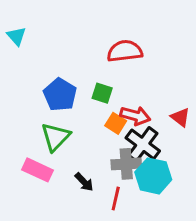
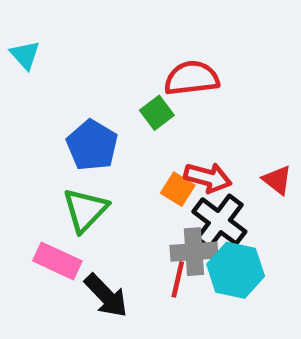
green square: (102, 93) -> (157, 113), moved, turned 35
black arrow: (84, 182) -> (106, 296), moved, size x1.5
red line: (116, 198) -> (178, 279), moved

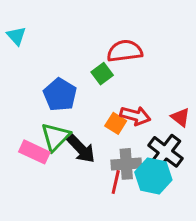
black cross: (219, 222) -> (165, 152), moved
pink rectangle: (57, 261) -> (34, 152), moved
black arrow: (106, 296) -> (81, 149), moved

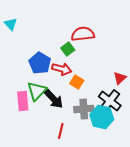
red arrow: (135, 116) -> (62, 69), moved
red triangle: (180, 117) -> (120, 78), turned 40
pink rectangle: (34, 152) -> (23, 101), turned 60
red line: (116, 182) -> (61, 131), moved

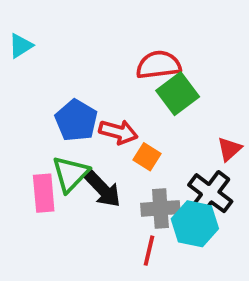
cyan triangle: (11, 24) -> (21, 46), turned 40
green square: (68, 49) -> (178, 94), moved, size x1.5
red line: (61, 131) -> (149, 251), moved

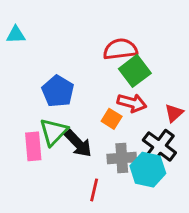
cyan triangle: (21, 46) -> (16, 35), turned 30
red arrow: (118, 132) -> (132, 103), moved
red line: (149, 251) -> (94, 190), moved

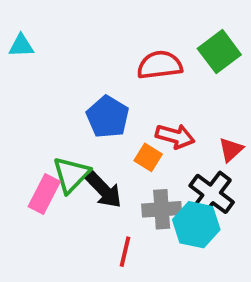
green square: (135, 71) -> (219, 52), moved
blue pentagon: (58, 91) -> (108, 117), moved
pink rectangle: (33, 146) -> (44, 194), turned 32

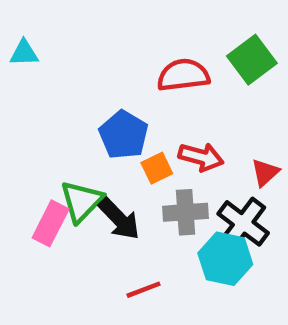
orange square: (148, 157) -> (157, 168), moved, turned 32
gray cross: (162, 209) -> (186, 212), moved
red line: (125, 252) -> (143, 290), turned 56

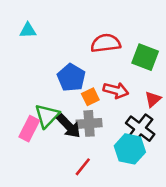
cyan triangle: (24, 53) -> (28, 30), moved
green square: (252, 60) -> (145, 57), moved, turned -32
gray cross: (186, 212) -> (89, 123), moved
red line: (143, 290) -> (83, 167), turned -30

